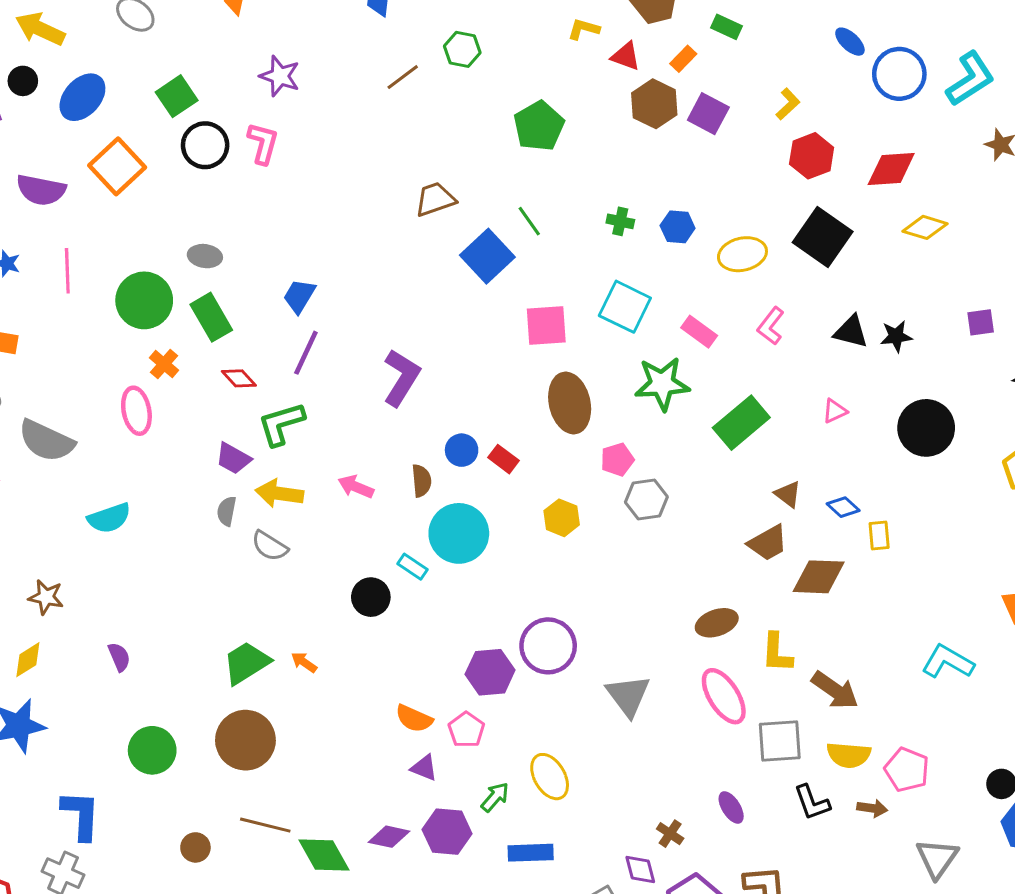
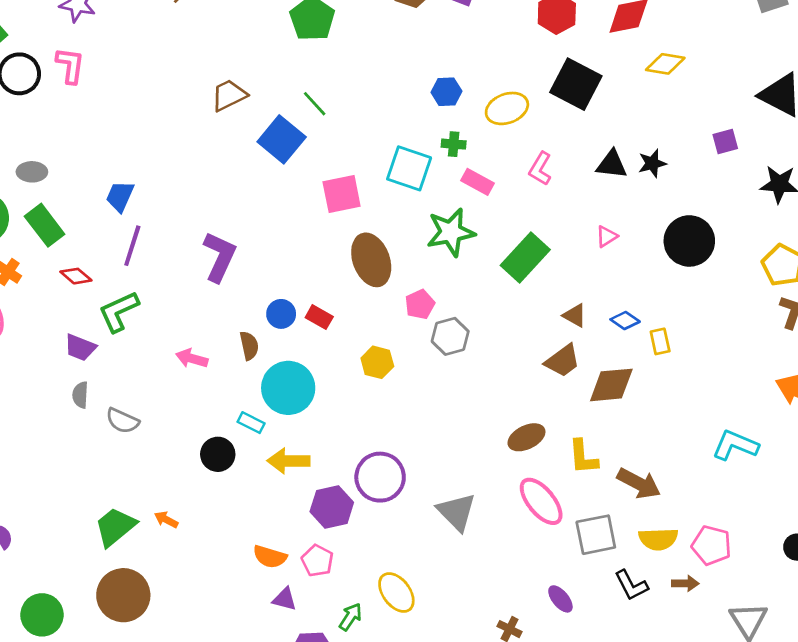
green cross: (620, 221) -> (454, 144), moved
yellow arrow: (279, 494) -> (288, 461), moved

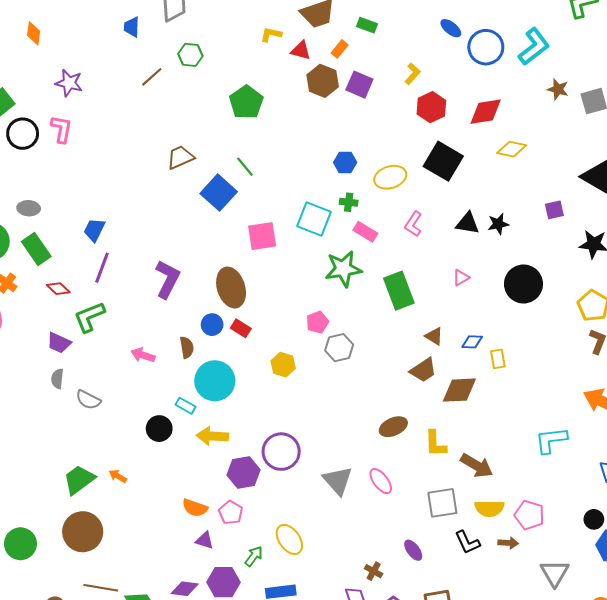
green rectangle: (525, 257) -> (399, 291), turned -66
brown ellipse: (371, 260) -> (231, 288), moved
blue diamond: (625, 321) -> (472, 342), turned -35
cyan L-shape: (735, 445) -> (551, 440), turned -32
pink ellipse: (541, 501) -> (381, 481), moved, size x0.7

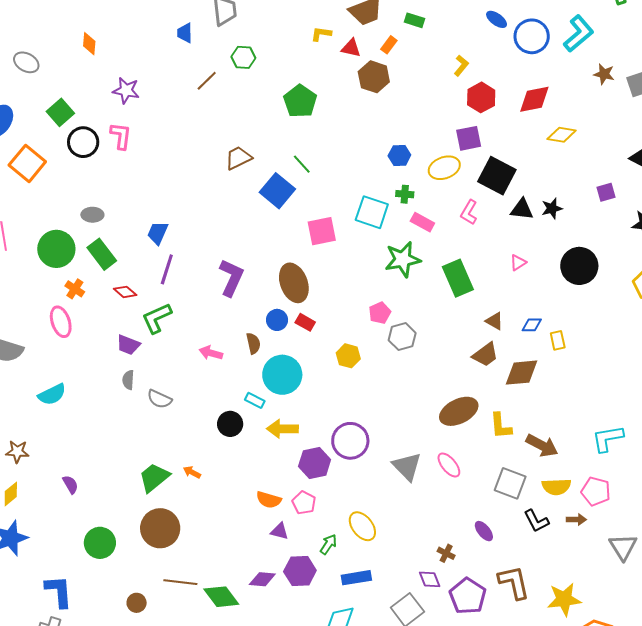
purple square: (359, 85) -> (469, 138), moved, turned -32
black square: (443, 161) -> (497, 176), moved
brown ellipse: (393, 427) -> (459, 411), size x1.4
cyan L-shape: (551, 440) -> (608, 439), moved
gray square: (442, 503) -> (510, 483), turned 32

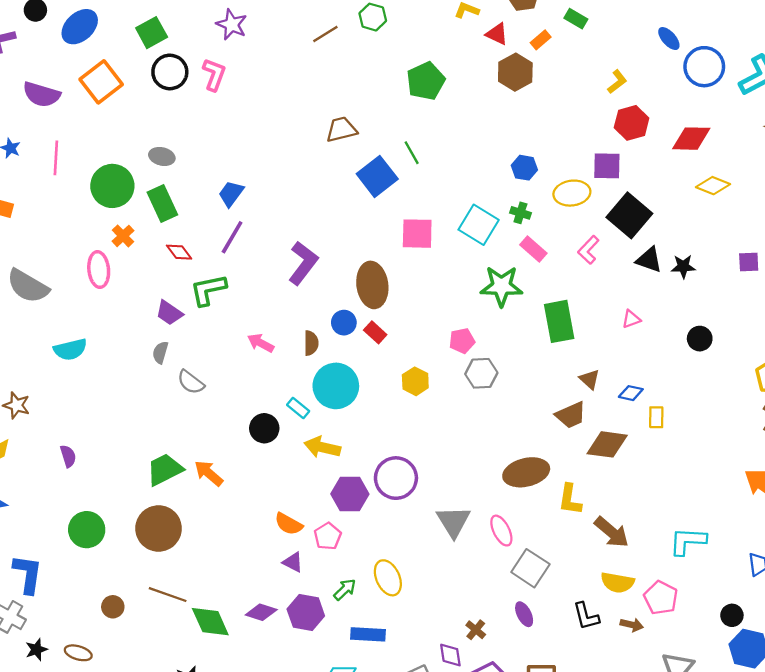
black circle: (579, 266) -> (700, 339), size x0.6
orange arrow: (192, 472) -> (209, 473), size x1.5
gray square: (510, 483) -> (530, 568), moved

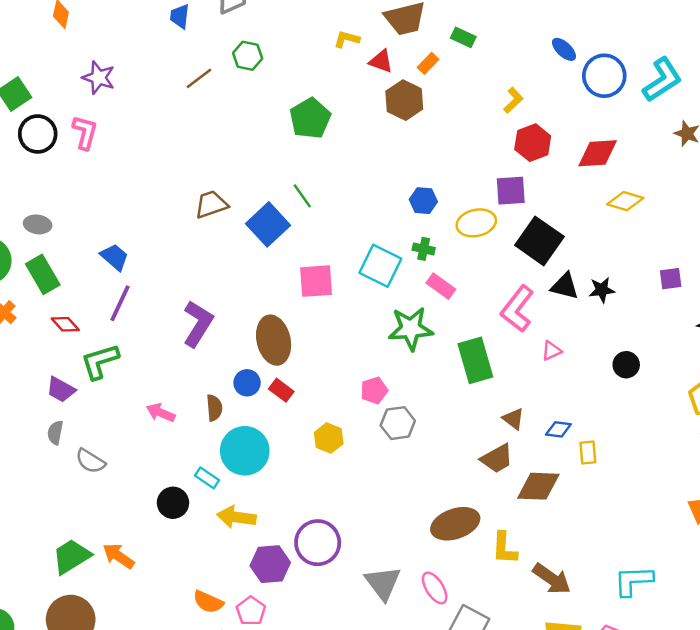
brown trapezoid: (341, 129) -> (211, 204), moved
blue trapezoid: (231, 194) -> (115, 257), turned 100
pink L-shape: (588, 250) -> (517, 309), moved, size x1.5

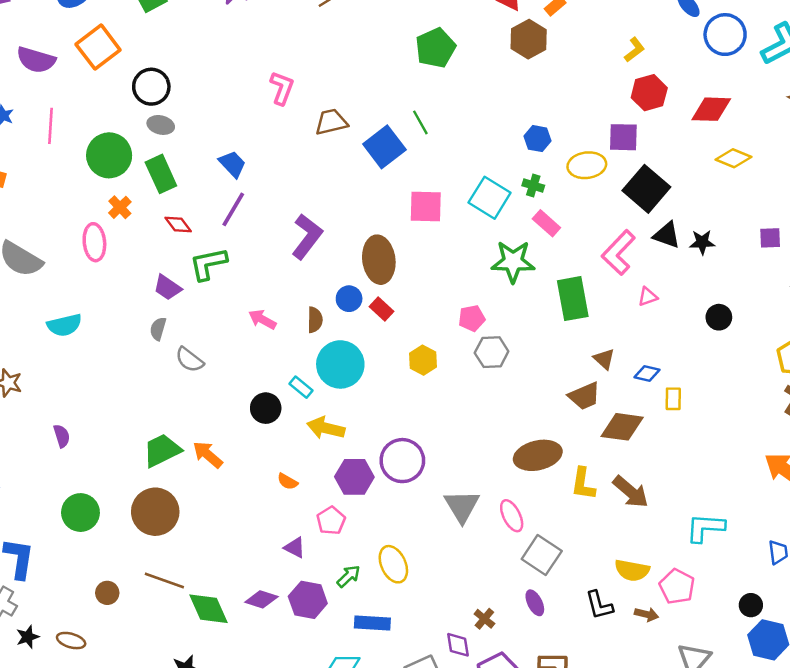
pink L-shape: (85, 132) -> (282, 88), moved
black circle: (38, 134) -> (151, 87), moved
brown arrow: (552, 579) -> (631, 492), moved
orange semicircle: (208, 602) -> (288, 481), moved, size x0.7

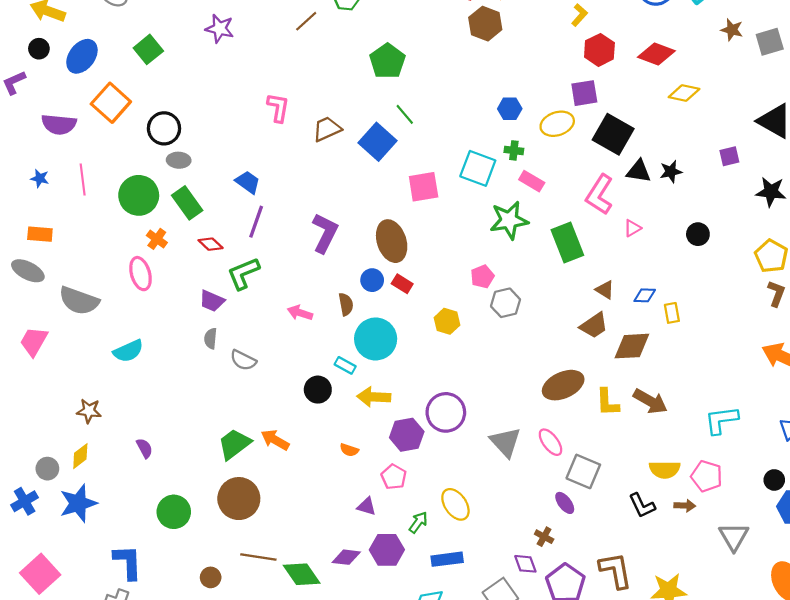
green pentagon: (435, 48) -> (388, 61), moved
red diamond: (711, 109) -> (656, 54), turned 30
purple ellipse: (535, 603) -> (565, 503), moved

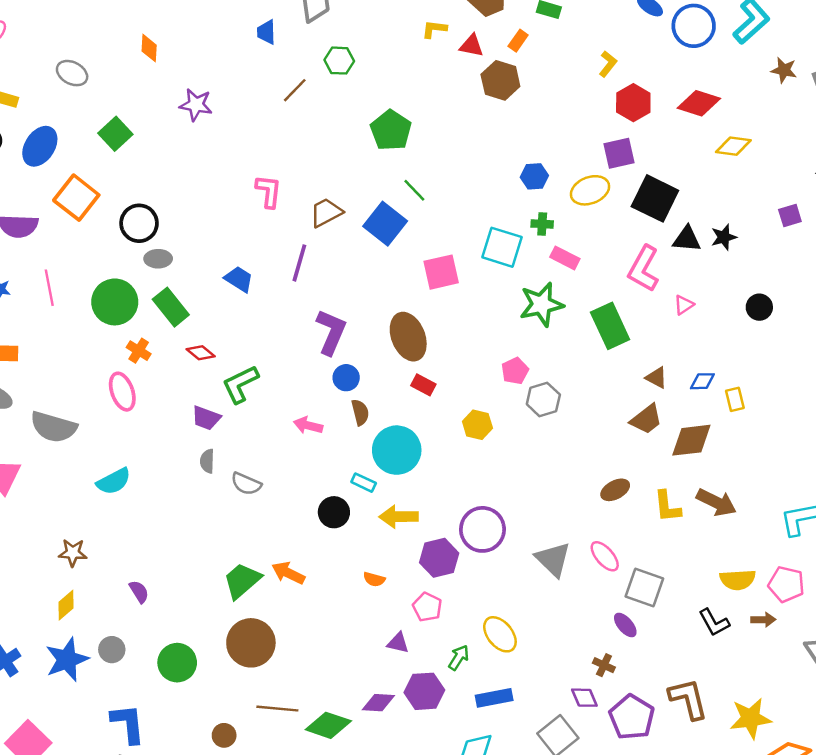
purple line: (256, 222) -> (299, 263), moved
blue circle: (372, 280) -> (346, 378), moved
brown ellipse: (563, 385) -> (615, 490), size x0.6
gray circle: (47, 469) -> (112, 650), moved
green diamond: (302, 574) -> (328, 725), turned -33

